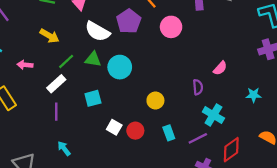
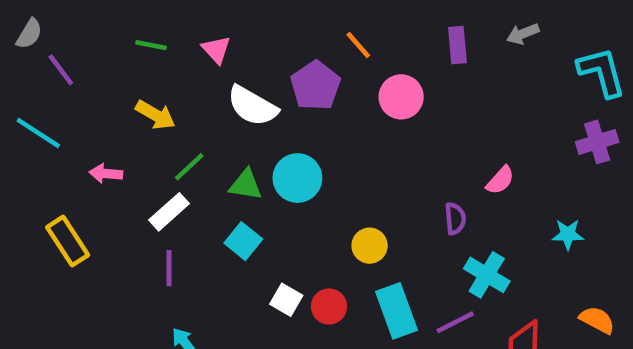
green triangle: (93, 59) -> (246, 185), moved
cyan square: (93, 98) -> (243, 241), turned -36
cyan rectangle: (169, 133) -> (397, 311), size x1.6

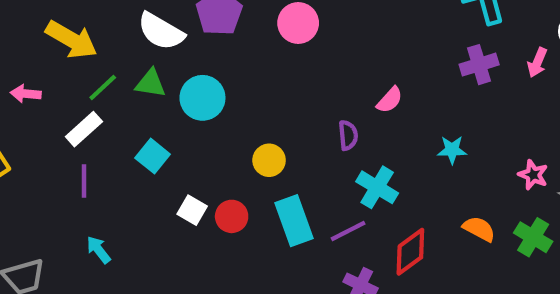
yellow arrow: (155, 115) -> (71, 40), size x1.4
green triangle: (246, 185) -> (151, 83), moved

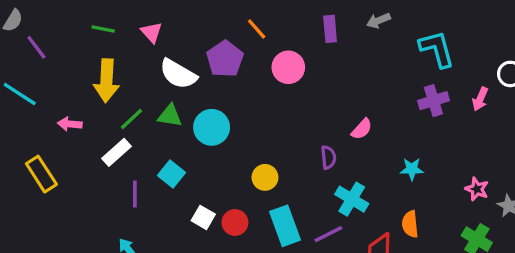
yellow arrow: (71, 40) -> (106, 81), turned 63
purple line: (84, 181) -> (135, 194), moved
orange semicircle: (479, 229) -> (410, 224), moved, turned -124

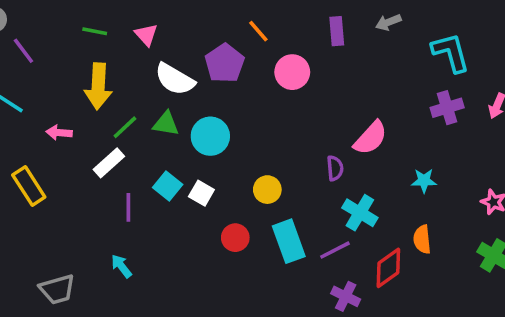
pink semicircle: (362, 129) -> (371, 138), size x1.5
white square: (203, 217) -> (201, 193), moved

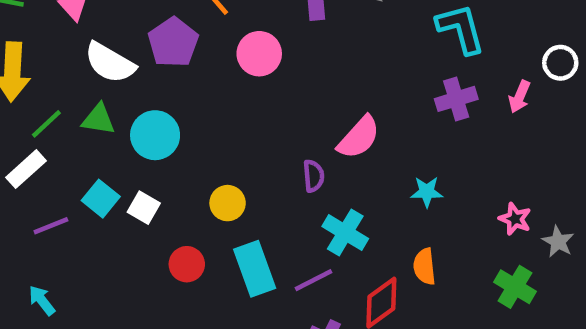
purple line: (128, 207) -> (51, 226), turned 68

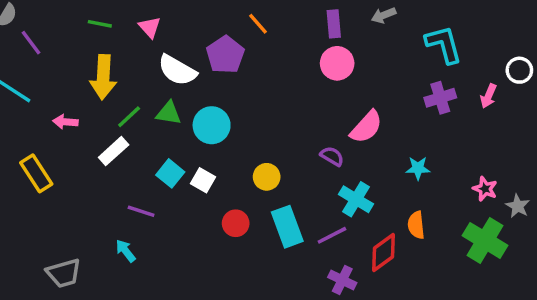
pink circle: (259, 54) -> (337, 63), moved
purple semicircle: (314, 176) -> (332, 156), turned -55
purple line: (51, 226) -> (141, 211), moved, turned 40
green cross: (515, 287) -> (485, 240), size x1.4

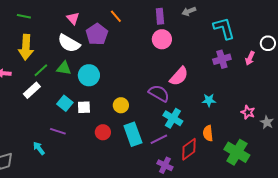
pink triangle: (150, 27) -> (73, 18), moved
purple semicircle: (332, 156) -> (159, 93), size x1.5
white square: (203, 180) -> (84, 107), turned -32
purple line: (141, 211) -> (58, 131), moved
green cross: (485, 240) -> (237, 152), moved

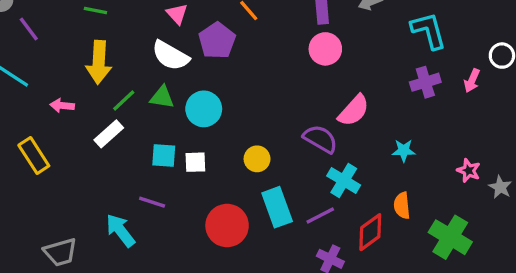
cyan square: (65, 103) -> (164, 156), turned -35
red circle: (103, 132) -> (227, 225), moved, size x1.6
cyan arrow: (39, 148) -> (120, 230), size x1.5

